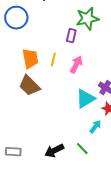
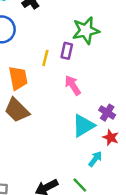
yellow line: (53, 60) -> (45, 58), moved
pink arrow: (76, 65) -> (73, 85), turned -60

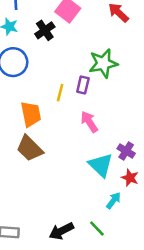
cyan triangle: (83, 126) -> (101, 165), turned -45

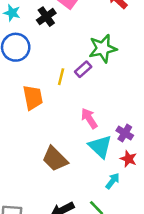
purple rectangle: (83, 85) -> (83, 69), turned 35
pink arrow: (89, 122) -> (89, 118), moved
brown trapezoid: (30, 148) -> (55, 159), moved

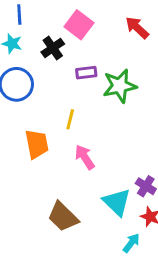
purple rectangle: (83, 69) -> (86, 73), moved, turned 35
pink arrow: (89, 118) -> (85, 157), moved

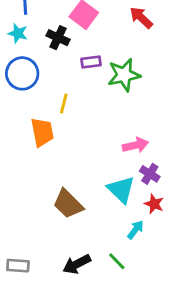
black cross: (53, 48) -> (58, 38), turned -30
yellow line: (70, 119) -> (64, 104), moved
pink arrow: (85, 157) -> (135, 145), moved, turned 110

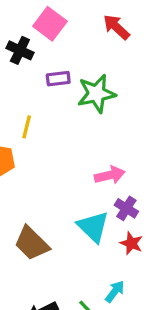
cyan arrow: (135, 230) -> (115, 292), moved

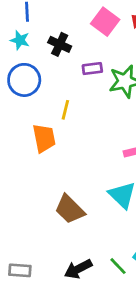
pink square: (50, 24) -> (105, 22), moved

